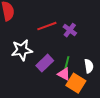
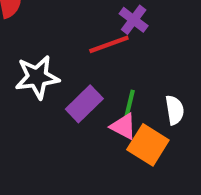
red line: (47, 26) -> (109, 44), moved
purple cross: (70, 30) -> (134, 20), moved

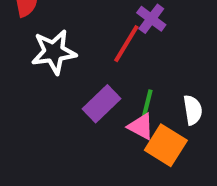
red line: (109, 44) -> (126, 44), turned -39
white star: (37, 77) -> (54, 52), moved

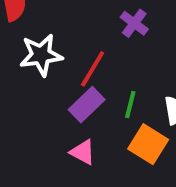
red line: (126, 44) -> (93, 69), moved
pink triangle: (141, 127) -> (83, 152), moved

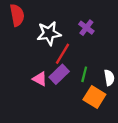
white star: (41, 55) -> (49, 33), moved
pink triangle: (83, 152) -> (40, 79), moved

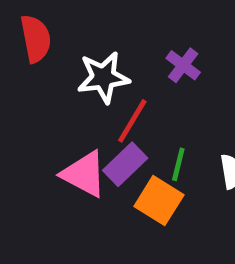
pink triangle: (40, 79) -> (84, 174), size x1.5
orange square: (94, 97) -> (159, 201), moved

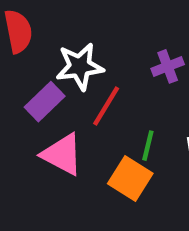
purple cross: (183, 65) -> (168, 66), moved, turned 32
purple rectangle: (125, 164) -> (45, 102), moved

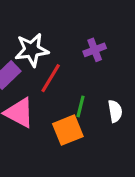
orange square: (130, 179) -> (68, 130), turned 36

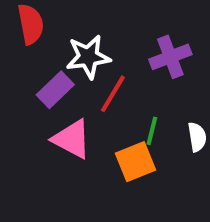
purple cross: (95, 50) -> (170, 57), size x1.4

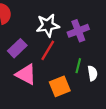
white star: (88, 57) -> (48, 25), moved
green line: (152, 131) -> (78, 66), moved

